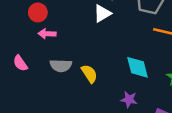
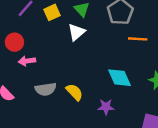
purple star: (129, 99) -> (106, 107), moved

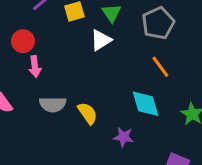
orange line: (138, 39) -> (160, 67), moved, turned 42
pink arrow: (27, 61) -> (35, 66), turned -98

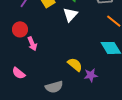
gray semicircle: (53, 105) -> (54, 87), moved
purple star: (124, 137) -> (91, 75), moved

